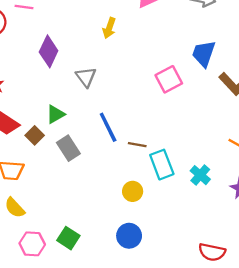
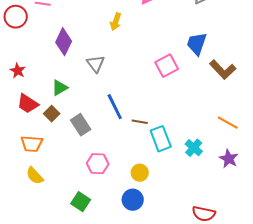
green triangle: (56, 114) -> (60, 88), moved
yellow circle: (133, 191) -> (140, 173), moved
pink hexagon: (32, 244) -> (98, 164), moved

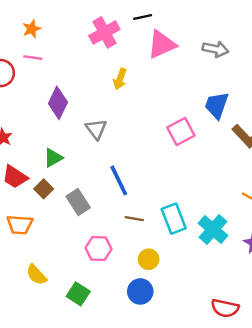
brown line: (140, 122) -> (134, 219), moved
cyan cross: (194, 148) -> (213, 229), size x1.4
yellow semicircle: (35, 176) -> (36, 275), moved

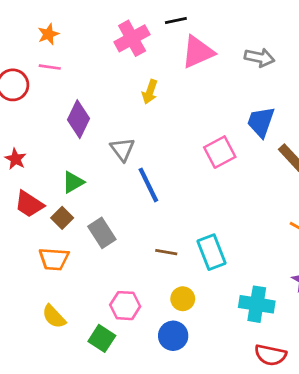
blue line: (119, 180) -> (148, 185), moved
orange trapezoid: (20, 225) -> (54, 259), moved
cyan cross: (213, 229) -> (257, 304), moved, turned -32
pink hexagon: (98, 248) -> (125, 306), moved

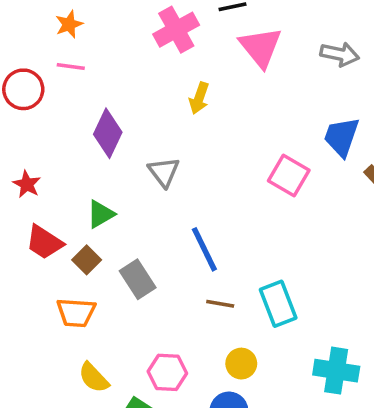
pink triangle: (198, 52) -> (261, 47), turned -45
pink square: (220, 152) -> (289, 175), turned -32
blue line: (148, 185) -> (204, 249), moved
yellow semicircle: (54, 317) -> (94, 378), moved

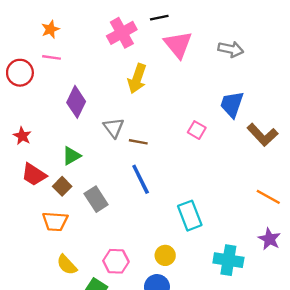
yellow arrow: (199, 98) -> (137, 79), size x1.4
pink square: (289, 175) -> (197, 130), size x0.7
brown line: (220, 304) -> (138, 142), moved

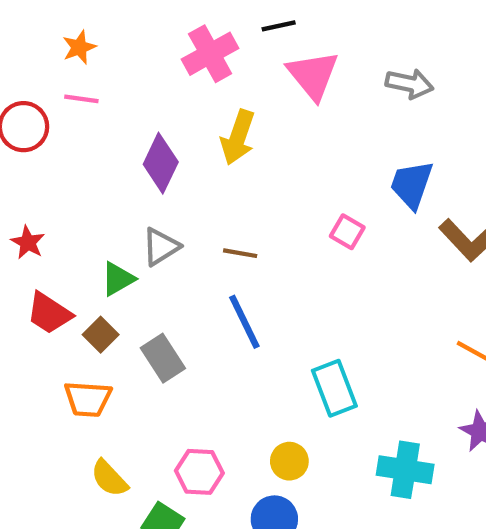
purple diamond: (76, 102) -> (161, 163), moved
gray triangle: (114, 128) -> (161, 247), moved, turned 35

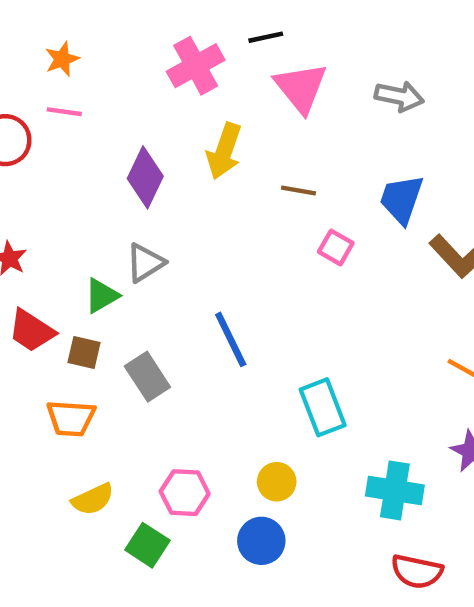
brown line: (240, 253) -> (299, 190), moved
brown square: (101, 335) -> (84, 353), turned -32
yellow semicircle: (109, 478) -> (93, 499), turned -72

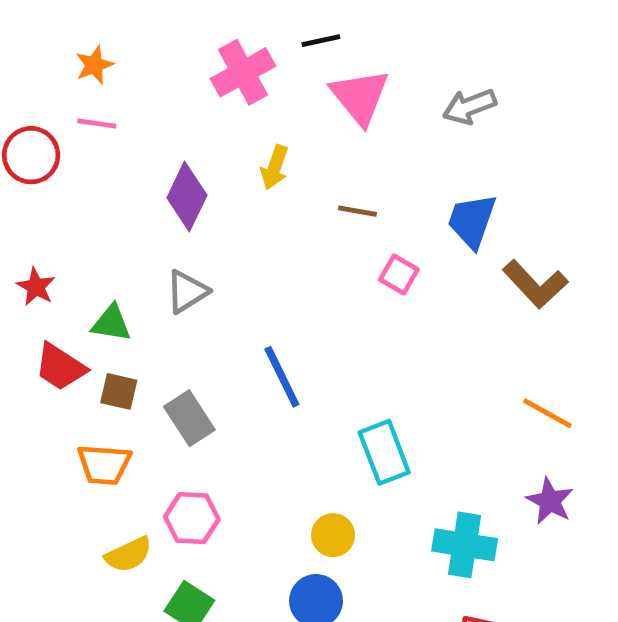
gray arrow: (399, 96) -> (469, 106), turned 147
yellow arrow: (224, 151) -> (275, 167), size x0.7
green triangle: (101, 296) -> (111, 323), moved, turned 39
pink hexagon: (185, 493) -> (192, 518), moved

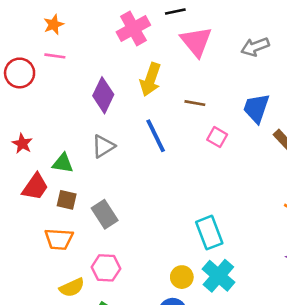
yellow arrow: (275, 167) -> (150, 79), size x1.4
red trapezoid: (60, 367) -> (35, 187), turned -88
blue line: (282, 377) -> (156, 136), moved
cyan cross: (465, 545) -> (218, 276), moved, turned 32

